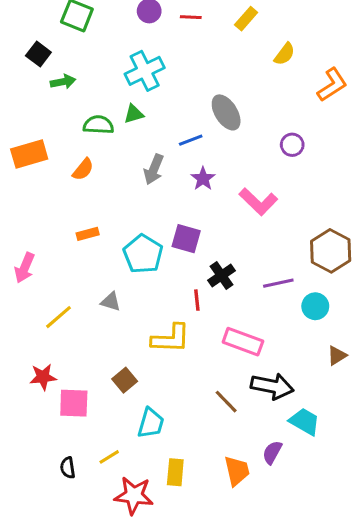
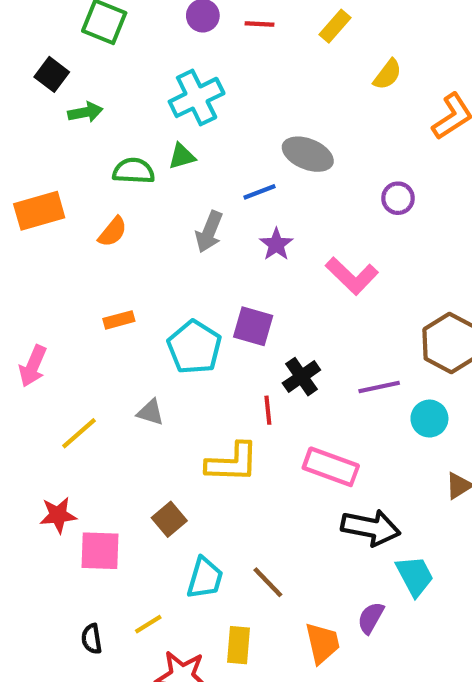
gray ellipse: (226, 112) -> (308, 154), turned -36
brown line: (226, 402) -> (268, 582), moved
cyan trapezoid: (305, 422) -> (415, 576), turned 32

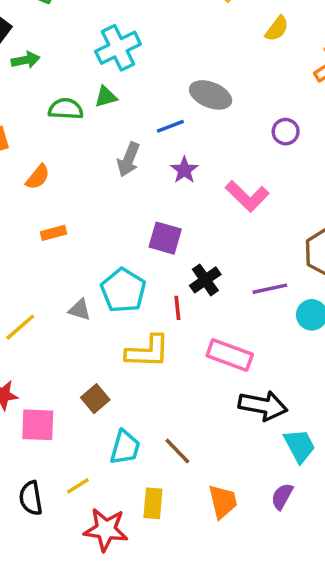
orange semicircle: (113, 232) -> (38, 177), moved
cyan pentagon: (194, 347) -> (123, 290), moved
purple semicircle: (371, 618) -> (282, 496), moved
black semicircle: (92, 639) -> (31, 498), size x1.4

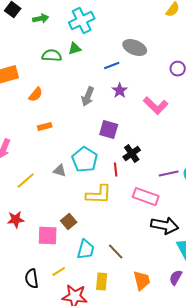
green arrow: (26, 60) -> (41, 19), moved
gray arrow: (128, 160) -> (88, 97), moved
purple line: (270, 289) -> (169, 174), moved
pink square: (38, 425) -> (48, 236), moved

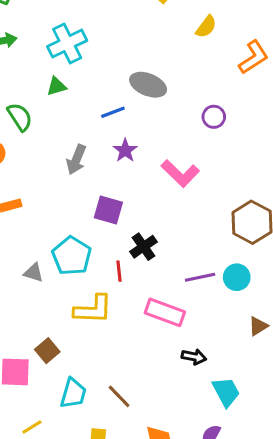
green semicircle: (52, 56) -> (20, 117), moved, turned 54
black arrow: (165, 226) -> (194, 357), size x0.6

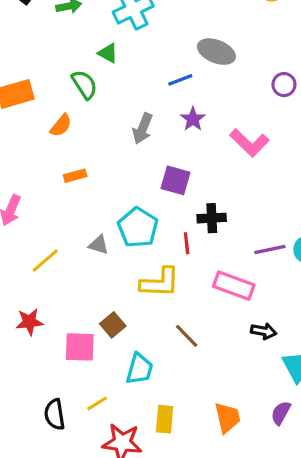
green triangle: (56, 86) -> (108, 53), moved, turned 45
black cross: (144, 247) -> (212, 218), turned 32
brown line: (119, 396) -> (187, 336), moved

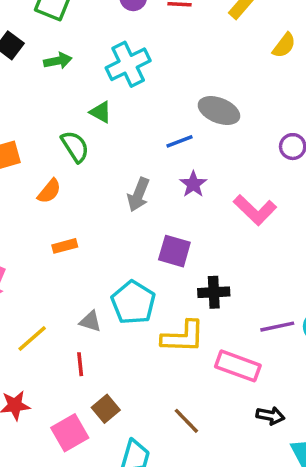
red line: (187, 243) -> (80, 364), moved
yellow L-shape: (160, 282) -> (183, 337), moved
pink square: (80, 347) -> (70, 433), turned -32

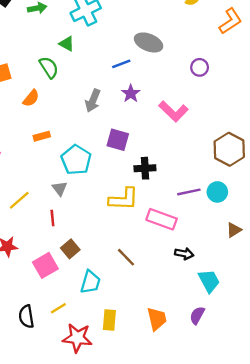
cyan pentagon: (133, 303) -> (76, 160), moved
gray triangle: (90, 321) -> (60, 188), turned 35

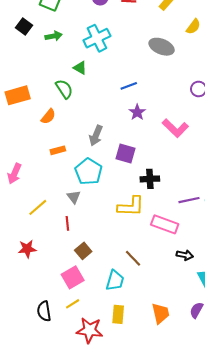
gray ellipse: (149, 42) -> (162, 47), moved
gray arrow: (93, 101) -> (96, 136), moved
pink square: (45, 265) -> (73, 277), moved
cyan trapezoid: (90, 282) -> (115, 281), moved

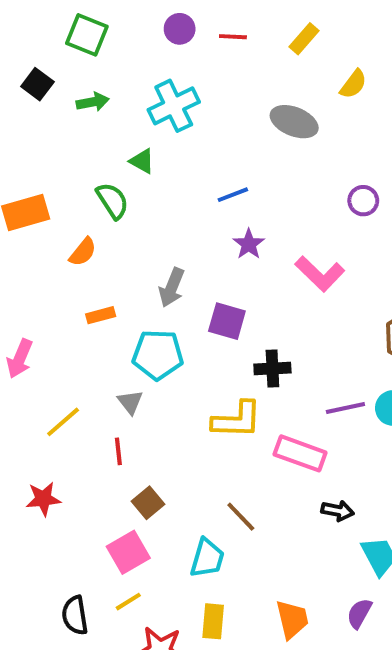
cyan pentagon: (89, 172) -> (158, 355), turned -30

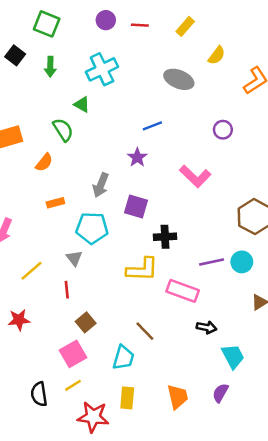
green arrow: (93, 102) -> (50, 67), turned 102
blue line: (233, 195) -> (152, 126), moved
purple star: (249, 244) -> (137, 157), moved

